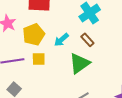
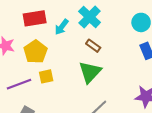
cyan arrow: (61, 40) -> (62, 27), moved

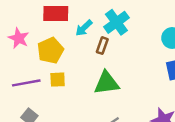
brown rectangle: (93, 46) -> (102, 46), moved, turned 64
green triangle: (90, 72) -> (107, 83), turned 30

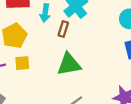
cyan arrow: (84, 28) -> (45, 13), turned -36

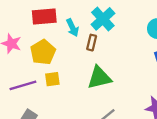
cyan arrow: (45, 13) -> (72, 28), turned -30

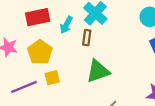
cyan arrow: (72, 28) -> (66, 25), turned 60

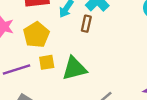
green triangle: (98, 71) -> (74, 68), moved

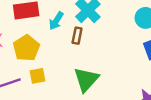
green triangle: (74, 68) -> (86, 79), moved, turned -32

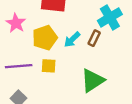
cyan arrow: (56, 21) -> (72, 39), moved

